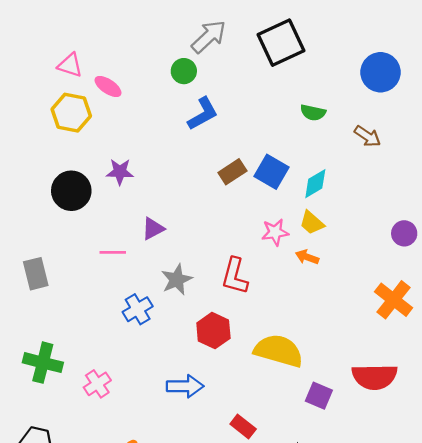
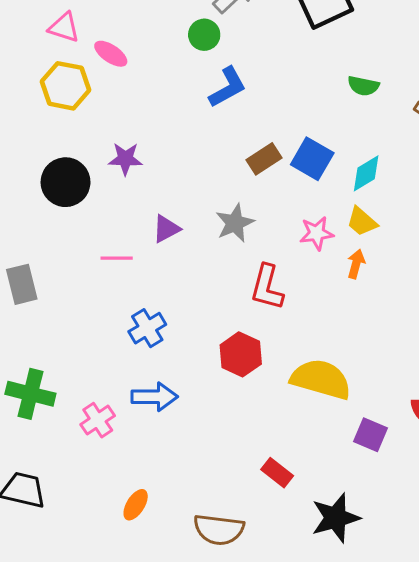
orange arrow: (307, 257) -> (356, 264), turned 85
gray star: (177, 280) -> (235, 223), moved
blue arrow: (185, 386) -> (155, 397), moved

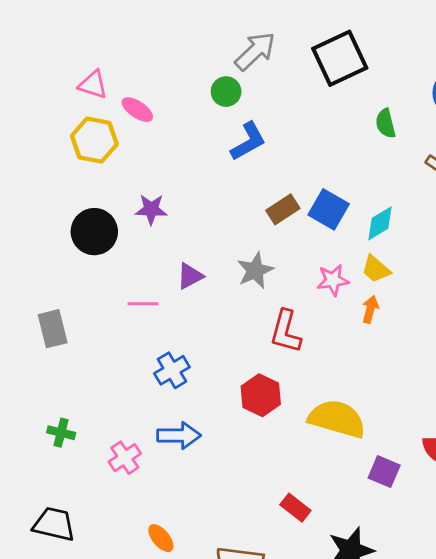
green semicircle: (363, 86) -> (386, 123), moved, turned 64
green cross: (30, 394) -> (61, 433), size x0.6
orange ellipse: (136, 505) -> (161, 538), turned -72

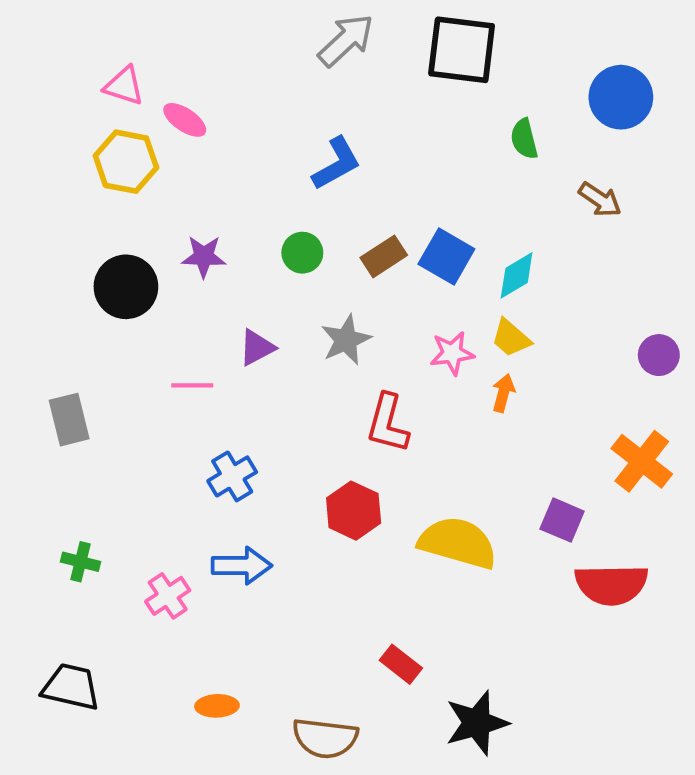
black square: (340, 58) -> (462, 50), turned 32
green circle: (226, 92) -> (302, 253), moved
purple square: (384, 472) -> (562, 520), moved
orange ellipse: (161, 538) -> (217, 706), turned -52

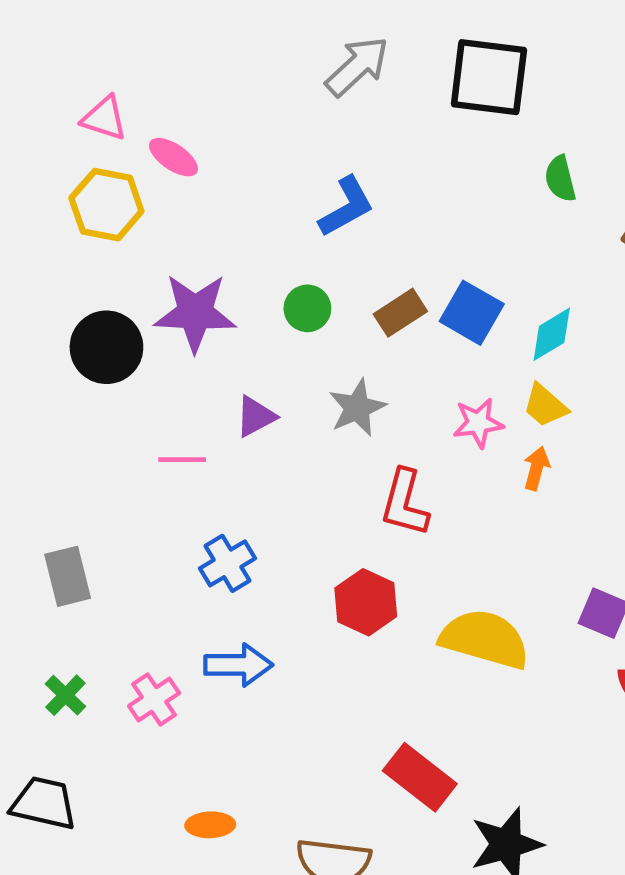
purple star: (204, 256) -> (195, 313), size x1.6
gray rectangle: (69, 420) -> (68, 576), moved
green cross: (80, 562) -> (65, 695), moved, turned 30
red rectangle: (401, 664) -> (420, 777), size x1.5

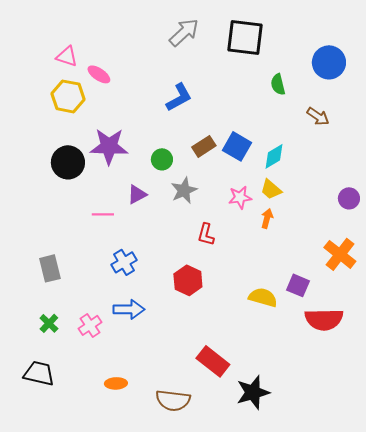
green circle: (307, 308) -> (162, 159), moved
red L-shape: (405, 503) -> (206, 234), size x0.7
yellow semicircle: (485, 639) -> (263, 297), moved, size x0.7

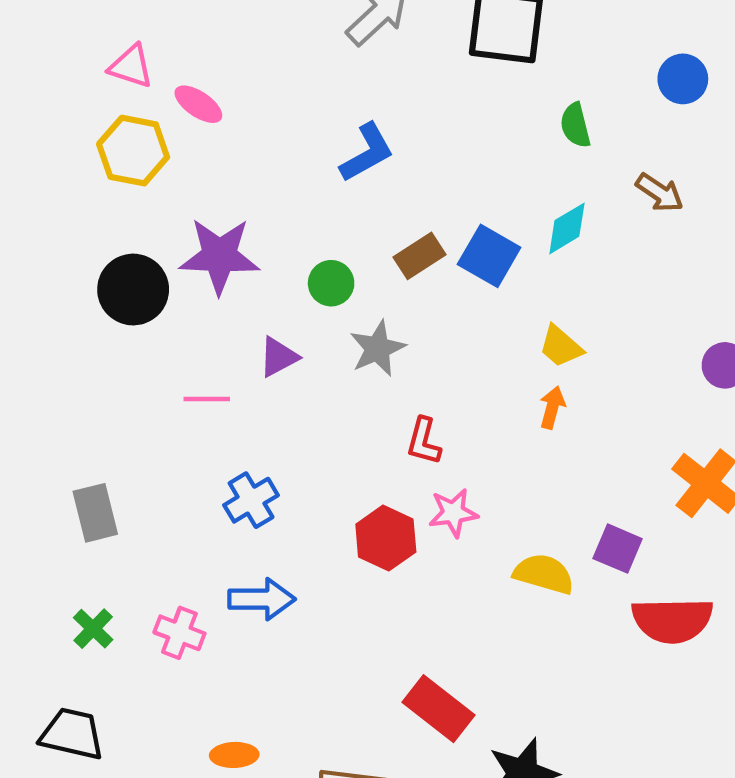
blue circle: (329, 62) -> (683, 79), size x0.7
cyan diamond: (274, 156) -> (567, 228), moved
pink star: (240, 197) -> (453, 513), moved
pink cross: (90, 325) -> (179, 633), turned -35

